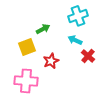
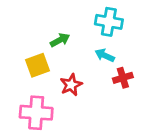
cyan cross: (78, 16) -> (109, 22), turned 30
red cross: (88, 56) -> (123, 78), turned 32

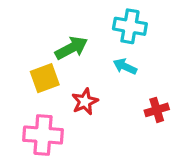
green arrow: (60, 40) -> (71, 48), size x1.4
red cross: (123, 78) -> (157, 110), moved

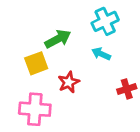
cyan cross: (130, 26) -> (105, 21), turned -35

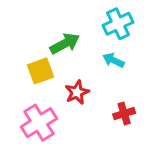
red cross: (127, 89) -> (124, 114), moved
pink cross: (35, 109) -> (39, 123), turned -36

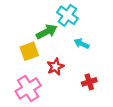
cyan cross: (118, 24) -> (67, 15), moved, turned -30

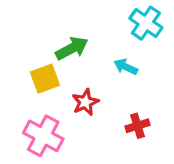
cyan cross: (67, 15) -> (146, 23), moved
pink cross: (28, 88) -> (43, 136), turned -30

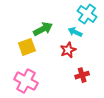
cyan arrow: (126, 67) -> (75, 32), moved
red star: (85, 102) -> (68, 50), moved

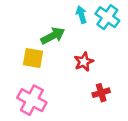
cyan arrow: (75, 32) -> (81, 15), moved, turned 48
yellow square: (27, 47) -> (33, 58), turned 30

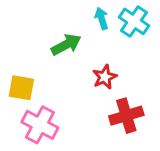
yellow square: (33, 58) -> (21, 88), moved
red cross: (101, 93) -> (126, 116), size x1.5

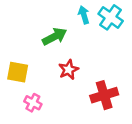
red star: (105, 77) -> (69, 70), moved
pink cross: (40, 125) -> (33, 103), size x0.6

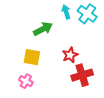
red star: (69, 70) -> (70, 55), moved
yellow square: (18, 72) -> (32, 57), moved

